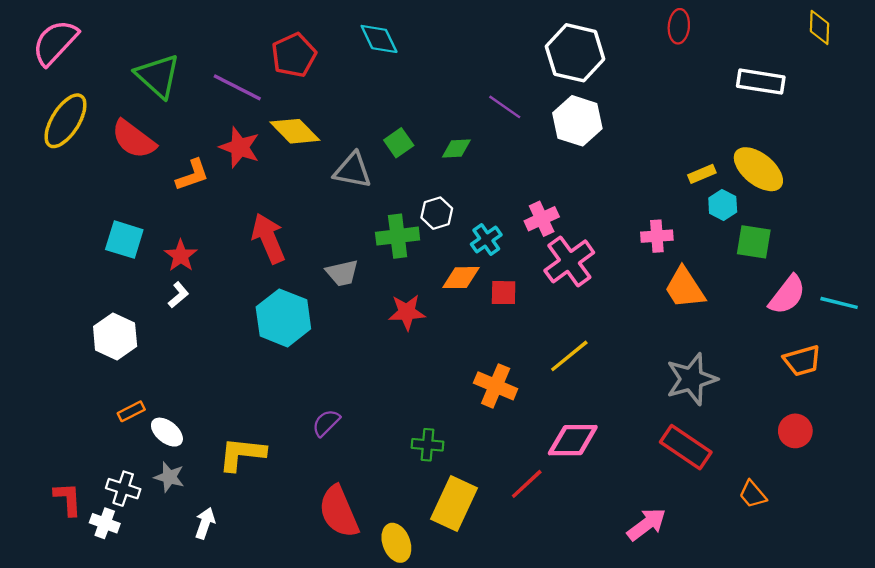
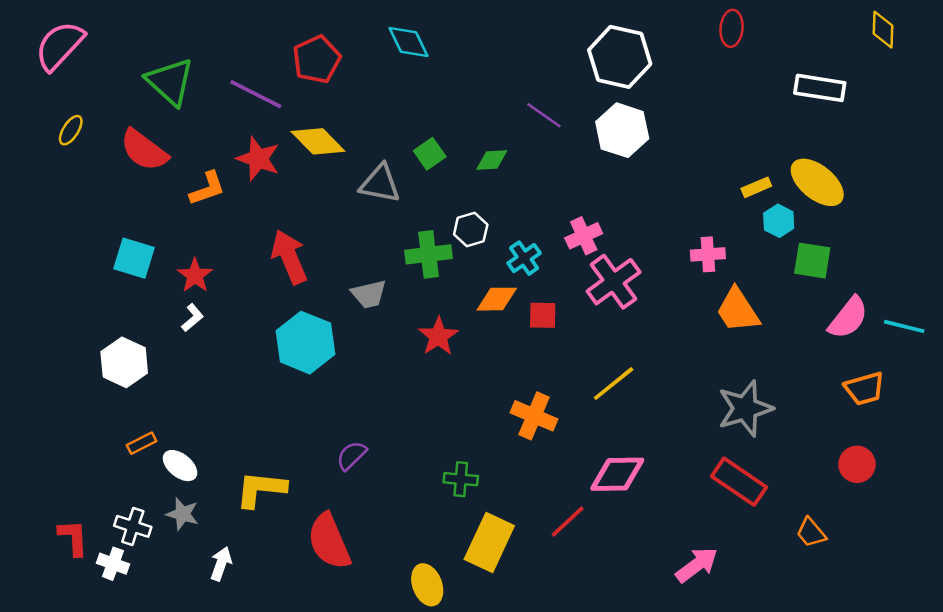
yellow ellipse: (66, 121) -> (71, 130), size x0.5
red star: (407, 312) -> (438, 336), turned -30
red semicircle: (339, 512) -> (329, 541), moved

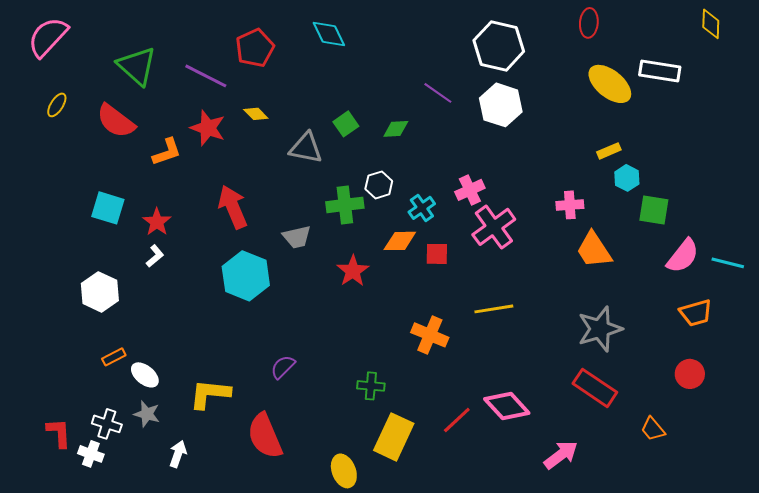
yellow diamond: (318, 141) -> (256, 114), size x0.6
yellow ellipse: (817, 182) -> (610, 84), moved
yellow line: (614, 384) -> (494, 309), turned 30
pink diamond: (617, 474) -> (507, 406), moved, turned 48

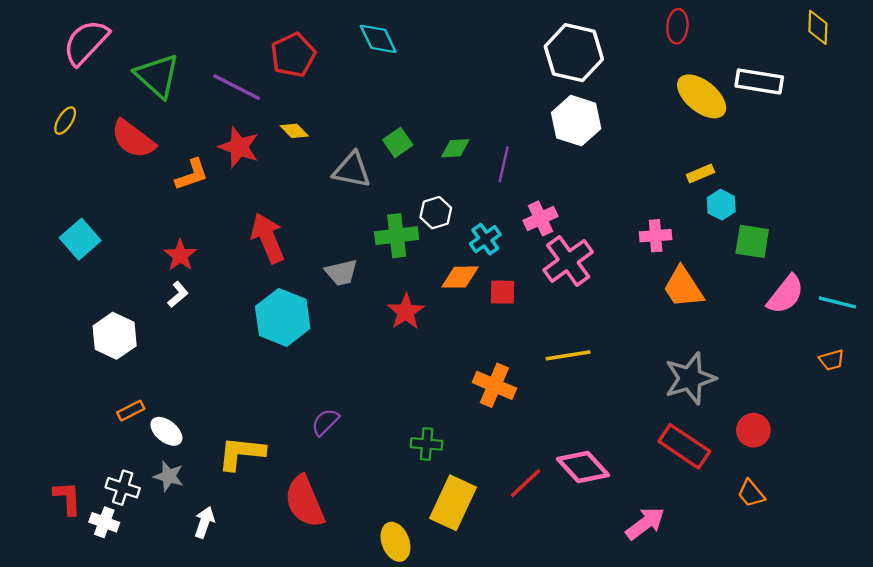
pink semicircle: (48, 37) -> (86, 42), moved
purple line: (438, 93) -> (504, 164), moved, turned 68
cyan square: (108, 208) -> (80, 239), moved, turned 32
orange trapezoid: (696, 313) -> (832, 360), moved, size x0.7
red circle: (690, 374) -> (753, 430), moved

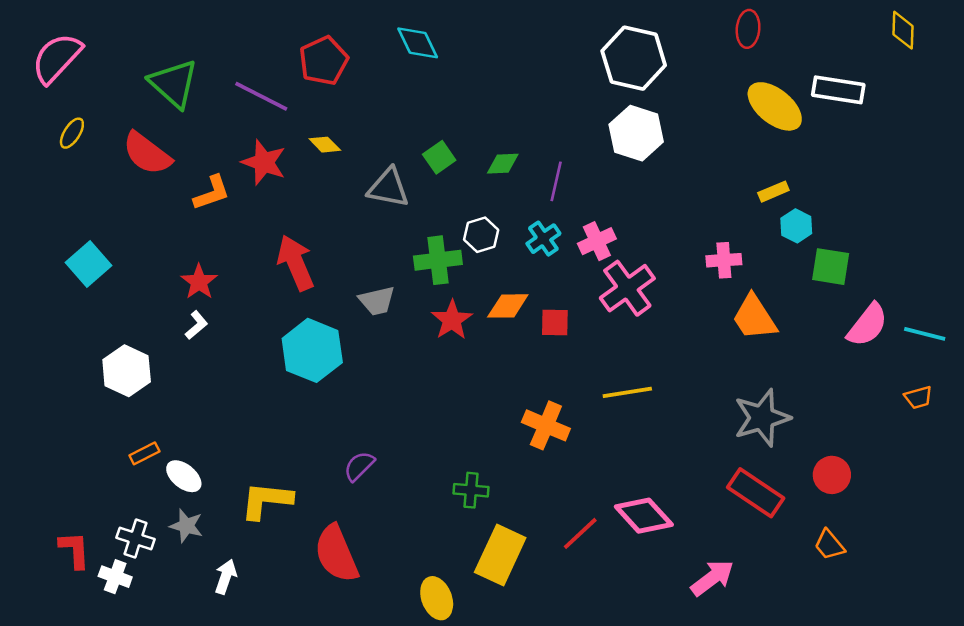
pink semicircle: (86, 42) -> (57, 58), moved
cyan cross: (485, 239) -> (543, 239), moved
red star: (406, 312) -> (452, 320), moved

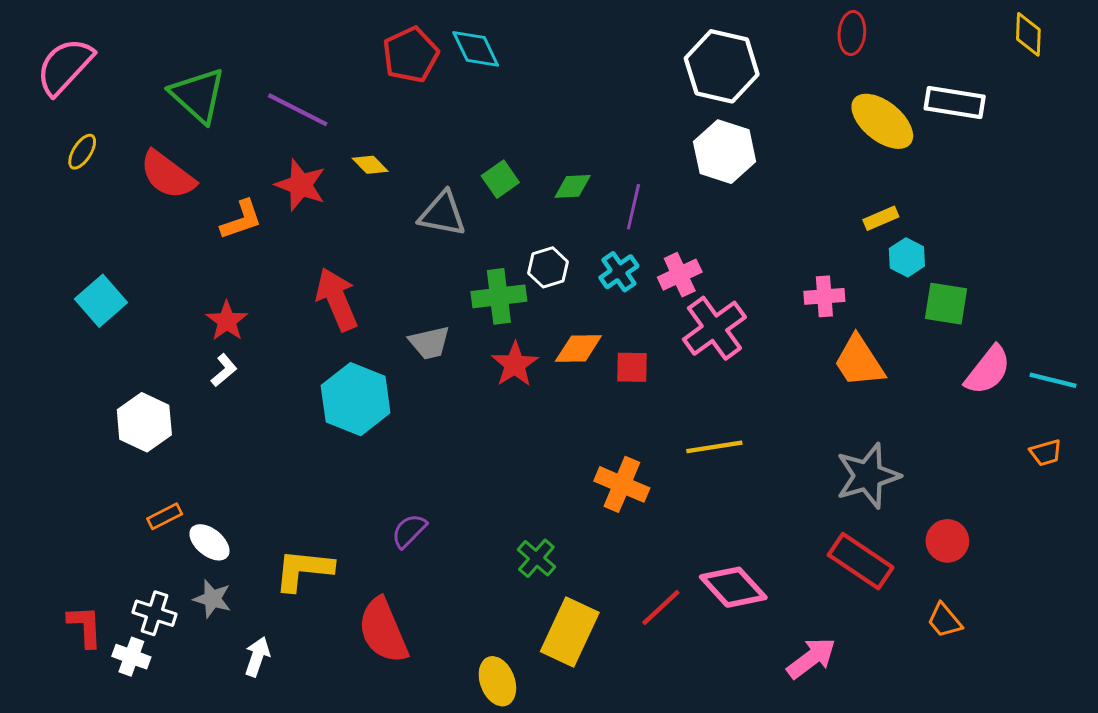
red pentagon: (324, 61) -> (411, 55), moved
green cross: (471, 490) -> (536, 558), turned 36

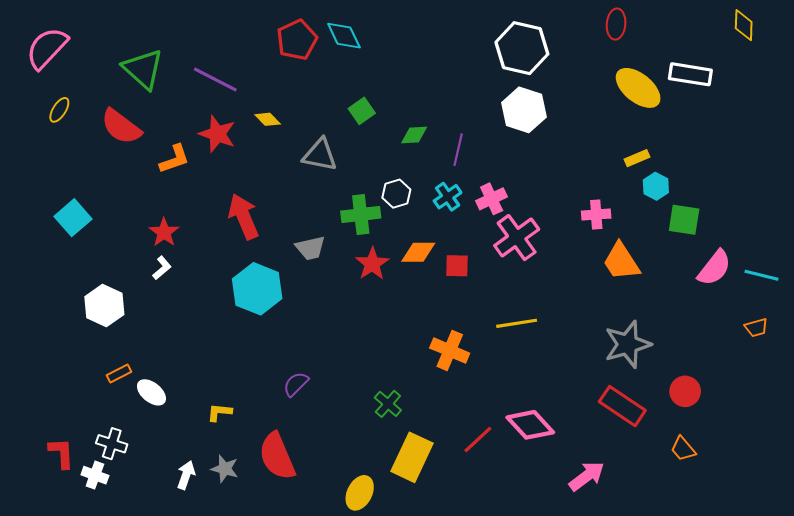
green square: (500, 179) -> (362, 111), moved
yellow L-shape: (304, 570) -> (219, 412), size x0.6
gray star: (212, 599) -> (225, 469), moved
yellow ellipse: (497, 681) -> (360, 493), turned 48

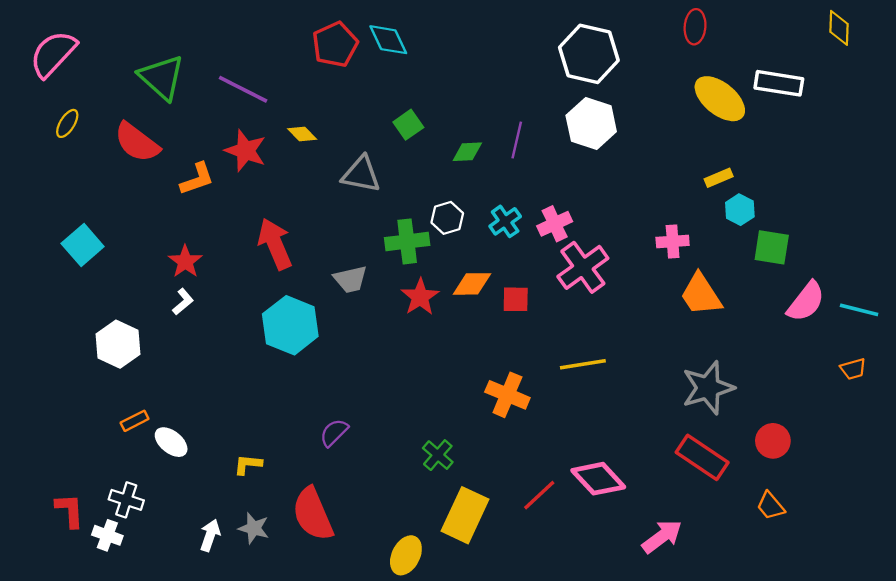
purple line: (458, 150) -> (517, 140), moved

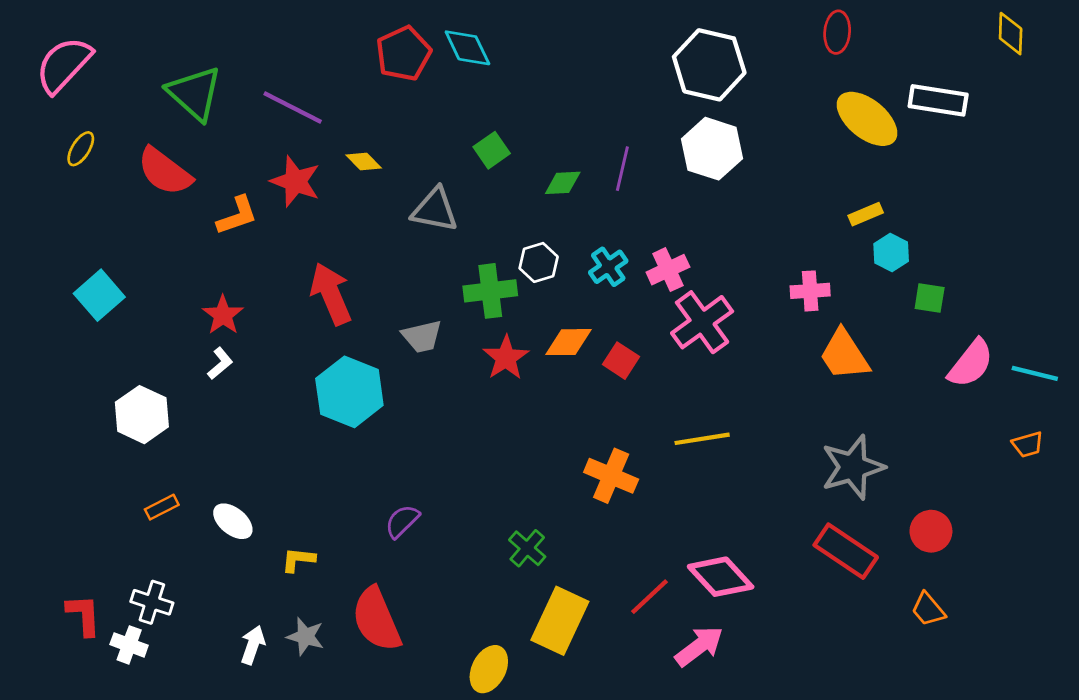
green square: (772, 247) -> (930, 298), size x0.7
red square: (516, 299) -> (621, 361), turned 32
white ellipse: (171, 442) -> (233, 521), moved
pink arrow: (662, 536) -> (699, 646), moved

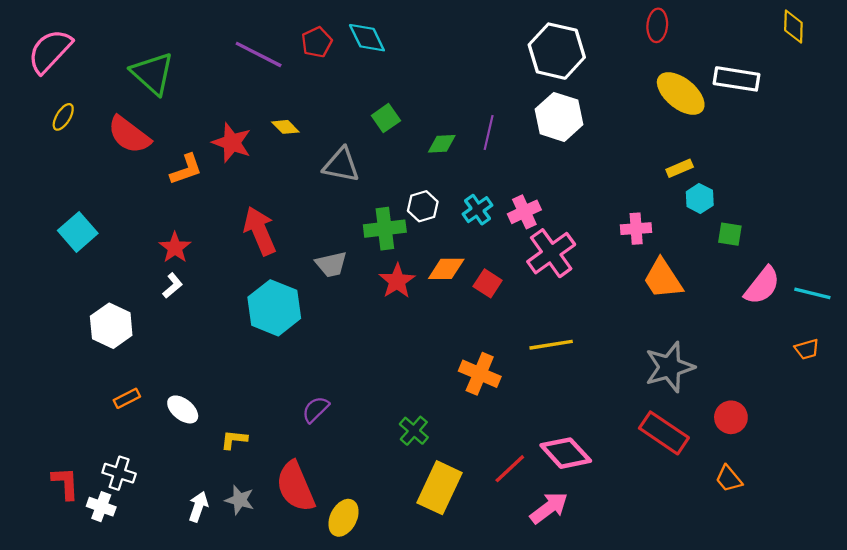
red pentagon: (403, 53) -> (317, 42), size x0.7
purple line: (293, 107) -> (259, 54), moved
yellow ellipse: (489, 669) -> (343, 518), moved

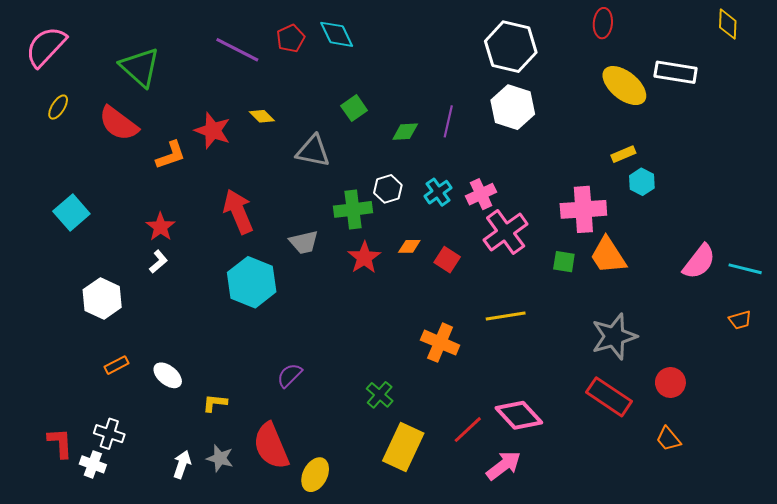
pink cross: (636, 229) -> (583, 209), size x1.6
green square: (730, 234) -> (564, 262), moved
orange diamond: (446, 269) -> (409, 246), size x0.7

